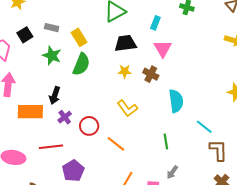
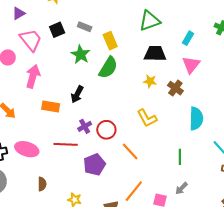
orange rectangle: (30, 112) -> (51, 106), size x0.7
purple cross: (65, 117) -> (85, 126), moved
purple pentagon: (73, 171) -> (95, 165), moved

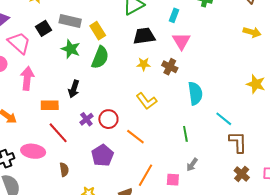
gray rectangle: (85, 27) -> (70, 21), size x1.5
red line: (66, 144) -> (58, 133), moved, turned 55
brown semicircle: (42, 184) -> (64, 170), moved

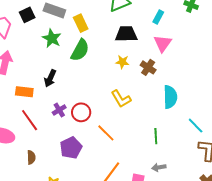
gray arrow: (192, 165) -> (159, 167), turned 40

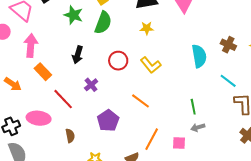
brown cross: (148, 67) -> (228, 45), moved
orange rectangle: (24, 92) -> (43, 72), moved, turned 48
red circle: (81, 112) -> (118, 61), moved
green line: (156, 136) -> (193, 107), moved

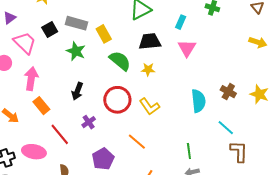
green semicircle: (103, 23) -> (120, 61), moved, turned -75
red circle: (118, 61) -> (117, 100), size x1.4

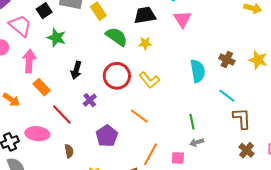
green star: (76, 51) -> (56, 38), moved

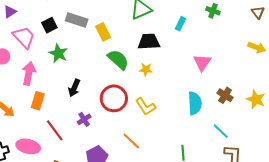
pink triangle: (182, 19) -> (202, 62), moved
orange rectangle: (42, 87) -> (38, 101), turned 54

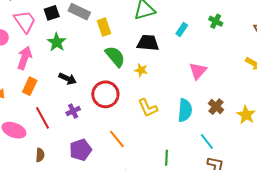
black arrow: (74, 88) -> (68, 79), turned -96
yellow L-shape: (146, 107) -> (148, 108), moved

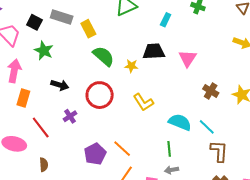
black square: (52, 13) -> (34, 22), turned -35
black trapezoid: (148, 43) -> (154, 51), moved
cyan semicircle: (185, 110) -> (180, 122), moved, turned -65
orange line: (117, 139) -> (122, 149), moved
purple pentagon: (81, 150) -> (95, 154), moved

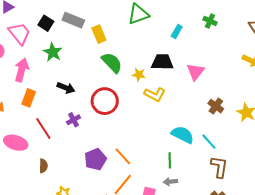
yellow L-shape: (143, 102) -> (155, 94), moved, turned -35

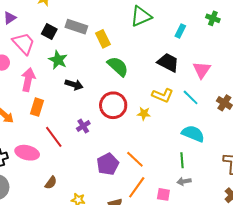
black trapezoid: (162, 62) -> (168, 63), turned 30
yellow star: (139, 75) -> (144, 114), moved
black arrow: (66, 88) -> (74, 85), moved
cyan line: (209, 142) -> (191, 97), moved
brown semicircle: (43, 166) -> (51, 183), moved, turned 40

